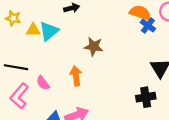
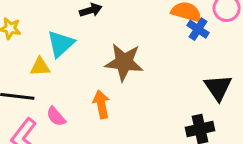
yellow triangle: (33, 30) -> (40, 67), moved
brown star: (94, 47) -> (124, 62), size x1.4

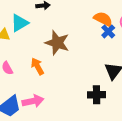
orange arrow: (101, 104) -> (37, 66), turned -30

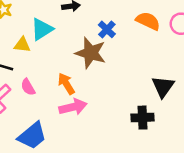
blue cross: (108, 31) -> (107, 29), moved
pink arrow: (33, 101) -> (73, 107), moved

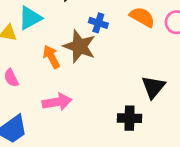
blue cross: (107, 29) -> (98, 23), turned -30
orange arrow: (66, 84) -> (51, 57), moved

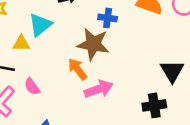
orange arrow: (51, 57) -> (78, 69), moved
pink arrow: (57, 102) -> (99, 89), moved

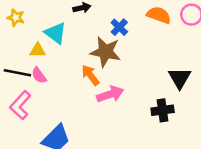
blue cross: (108, 18) -> (119, 27), turned 36
cyan triangle: (40, 25) -> (56, 33), turned -45
pink semicircle: (32, 87) -> (39, 75), moved

